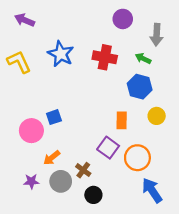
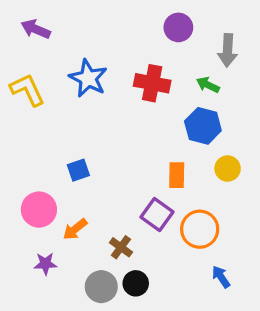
pink circle: (31, 131) -> (39, 210), moved
gray circle: (61, 181) -> (101, 287), moved
blue arrow: (152, 190) -> (221, 277), size x0.6

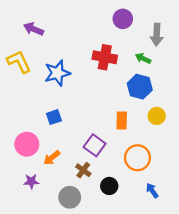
purple arrow: (36, 29) -> (34, 29), moved
blue star: (88, 78) -> (57, 73), moved, turned 30
purple square: (157, 214) -> (95, 145), moved
black circle: (136, 283) -> (109, 186), moved

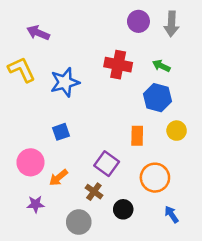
gray arrow: (157, 35) -> (171, 24), moved

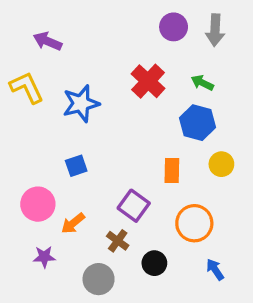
red cross: (118, 65) -> (148, 81), turned 32

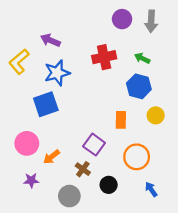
purple arrow: (47, 41) -> (50, 40), moved
red cross: (148, 81) -> (104, 57), turned 35
yellow L-shape: (27, 88) -> (19, 62), turned -105
blue square: (76, 166) -> (46, 104), moved, size x1.6

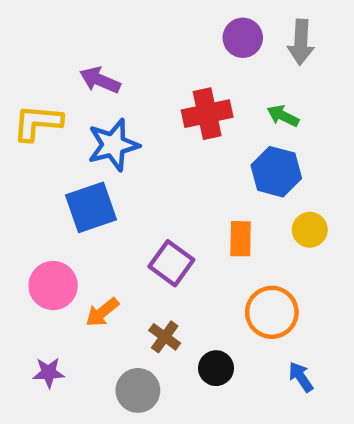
yellow L-shape: (19, 62) -> (37, 123), turned 45
purple square: (94, 145) -> (171, 263), moved
purple star: (31, 180) -> (49, 373), moved

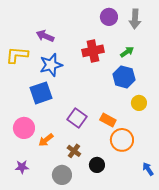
green arrow: (283, 116) -> (127, 52), turned 120
orange rectangle: (241, 239) -> (108, 120), moved, turned -63
blue arrow: (301, 377) -> (148, 169), moved

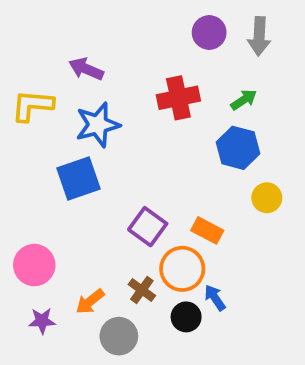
pink circle: (24, 128) -> (34, 265), moved
orange arrow: (46, 140) -> (90, 302), moved
orange circle: (122, 140) -> (182, 269), moved
blue arrow: (148, 169) -> (215, 298), moved

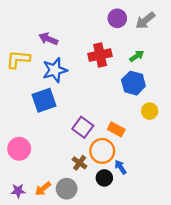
gray arrow: (259, 36) -> (145, 20), turned 48
orange arrow: (90, 302) -> (43, 189), moved
purple star: (42, 321) -> (18, 191), moved

